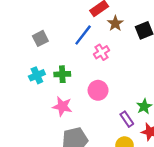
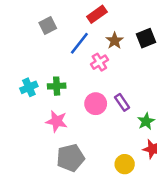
brown star: (115, 23) -> (115, 41), moved
gray square: (40, 38) -> (48, 26), moved
purple rectangle: (127, 119) -> (122, 102), moved

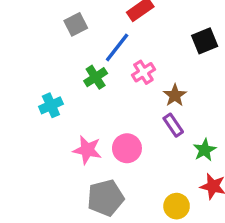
brown star: (115, 41) -> (175, 95), moved
green cross: (57, 86) -> (96, 77), moved, turned -30
pink circle: (96, 104) -> (127, 148), moved

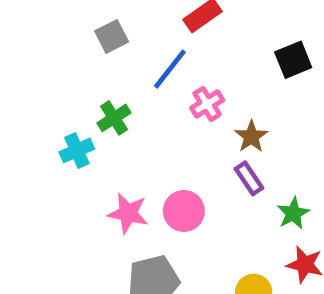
green cross: (96, 77) -> (114, 118), moved

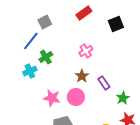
black square: (293, 60) -> (116, 24), moved
blue line: (170, 69) -> (31, 41), moved
brown star: (251, 137) -> (82, 76), moved

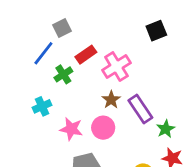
red rectangle: (84, 13) -> (86, 55), moved
pink cross: (86, 51) -> (116, 67), size x1.5
cyan cross: (30, 71) -> (42, 106), moved
purple rectangle: (104, 83) -> (140, 109), size x1.5

